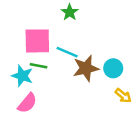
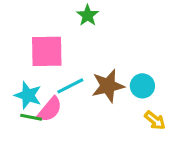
cyan line: (67, 52) -> (70, 86), moved, turned -50
green line: (39, 66) -> (31, 117), moved
pink semicircle: (27, 103) -> (50, 109), moved

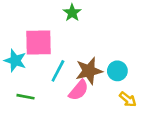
cyan line: (70, 86) -> (58, 71), turned -35
cyan star: (28, 95) -> (15, 61), moved
pink semicircle: (50, 109) -> (79, 90), moved

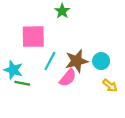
cyan star: (15, 61) -> (13, 70), moved

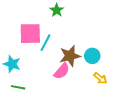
cyan line: (50, 61) -> (46, 43), moved
green line: (22, 83) -> (18, 87), moved

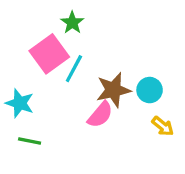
green star: (57, 10) -> (72, 23), moved
pink square: (30, 34) -> (49, 54), turned -35

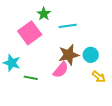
cyan line: (74, 69) -> (68, 26), moved, turned 54
green line: (30, 141) -> (31, 78), moved

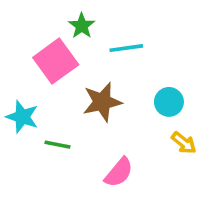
brown star: (69, 55) -> (102, 102), moved
pink semicircle: (61, 70) -> (119, 172), moved

